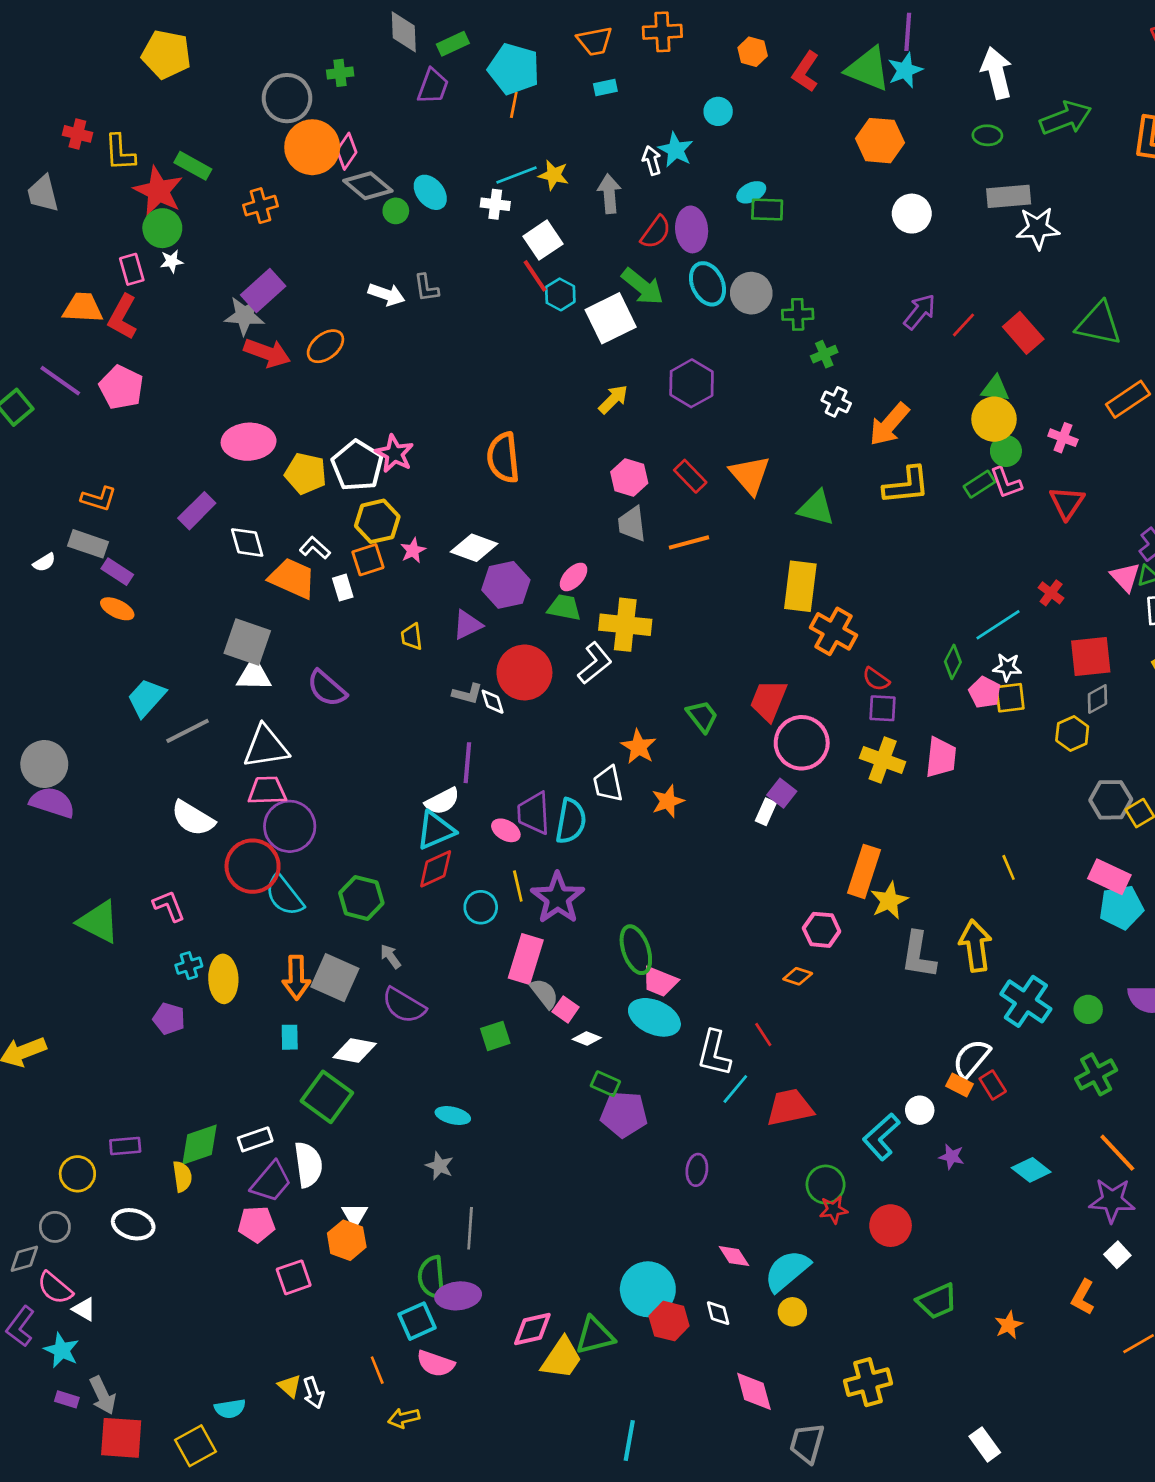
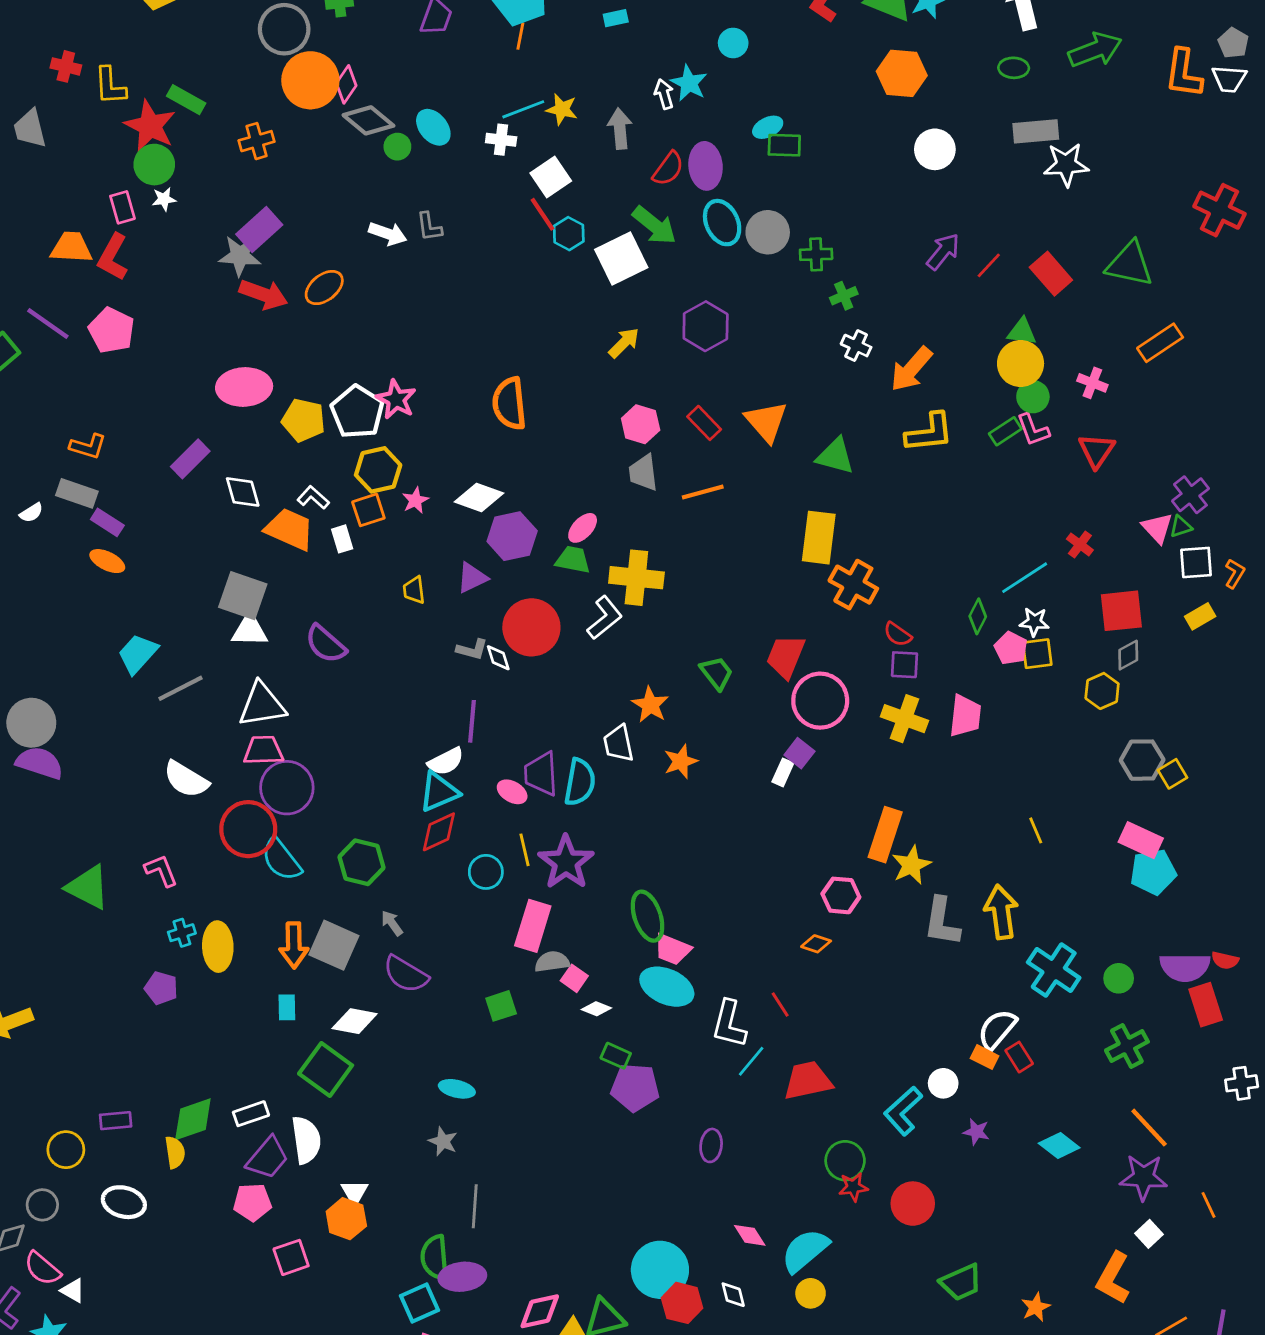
gray semicircle: (544, 993) -> (552, 962), turned -60
orange L-shape: (1083, 1297) -> (1113, 1278), size x1.4

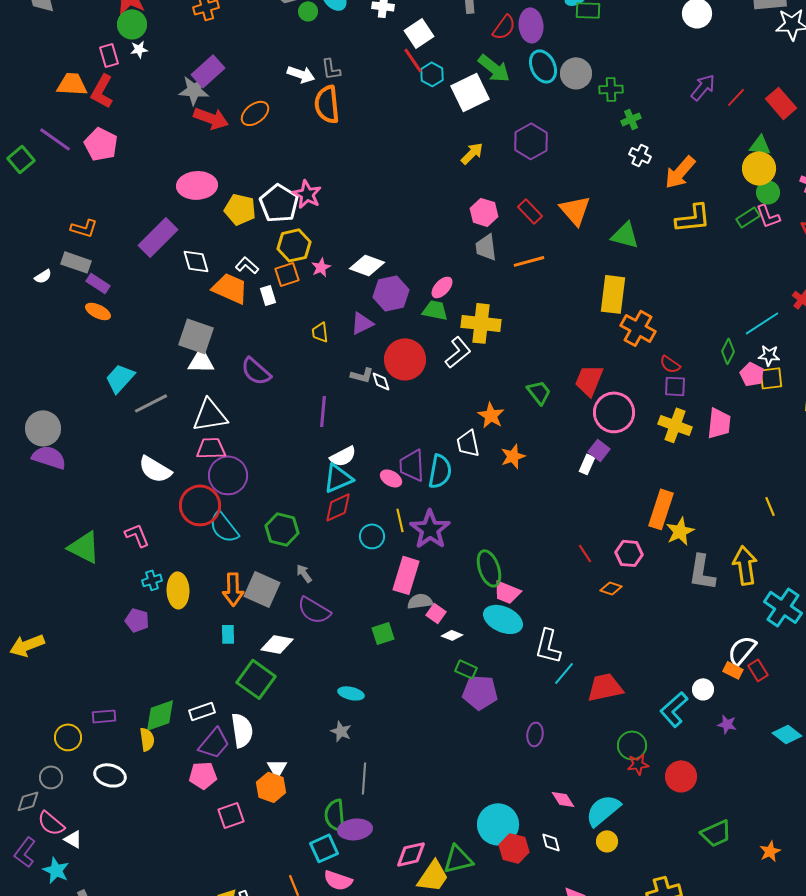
orange semicircle: (509, 404) -> (327, 104), moved
purple rectangle: (190, 459) -> (158, 237), size x1.4
purple line: (472, 721) -> (323, 411), moved
red line: (780, 1005) -> (585, 553), moved

